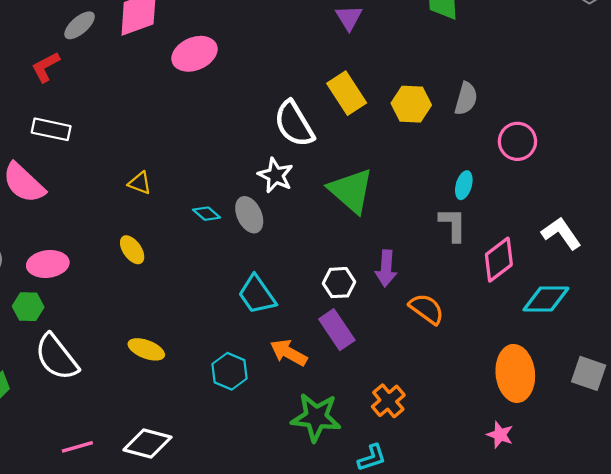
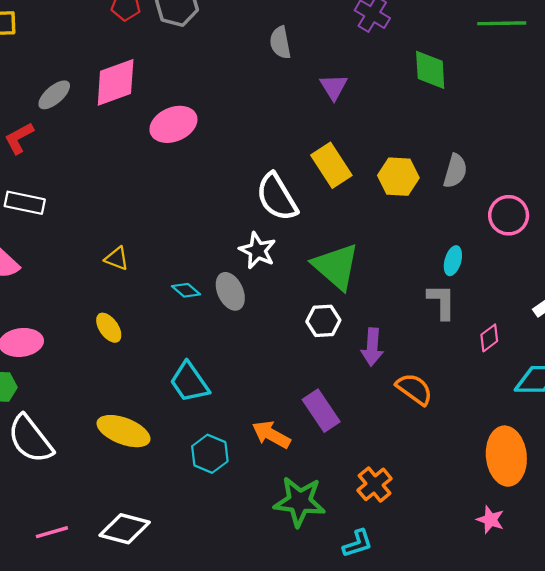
pink diamond: (499, 260) -> (489, 338), size x0.6
white hexagon: (339, 283) -> (323, 321), moved
cyan trapezoid: (257, 295) -> (189, 382), moved
yellow ellipse: (146, 349) -> (124, 431), size x1.4

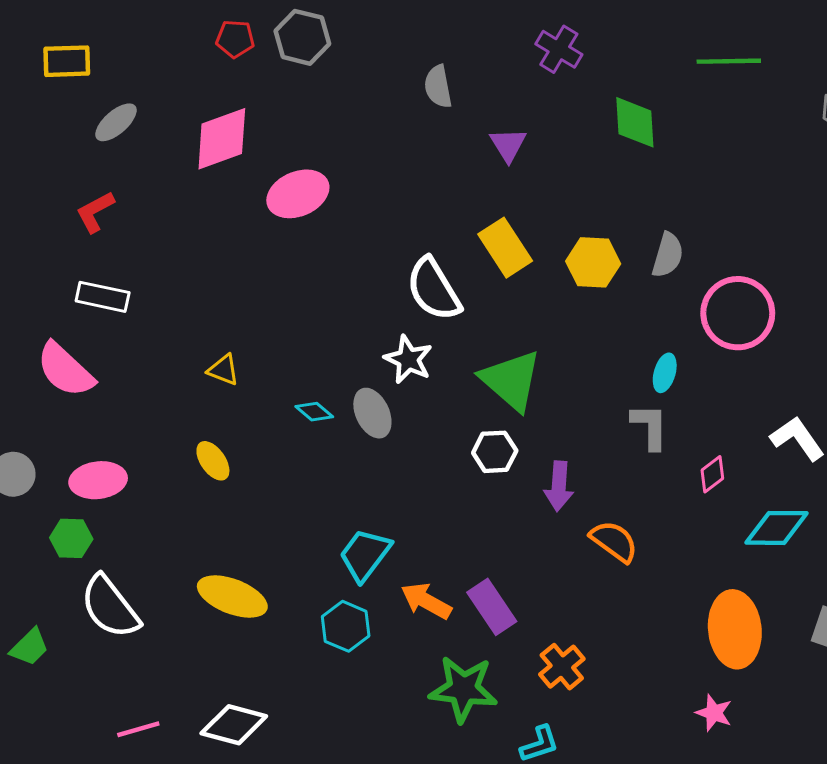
gray ellipse: (54, 95) -> (116, 122), moved
pink circle: (509, 215) -> (738, 313), size x1.4
cyan trapezoid: (189, 382) -> (365, 555), moved, turned 72
purple rectangle: (321, 411) -> (492, 607), moved

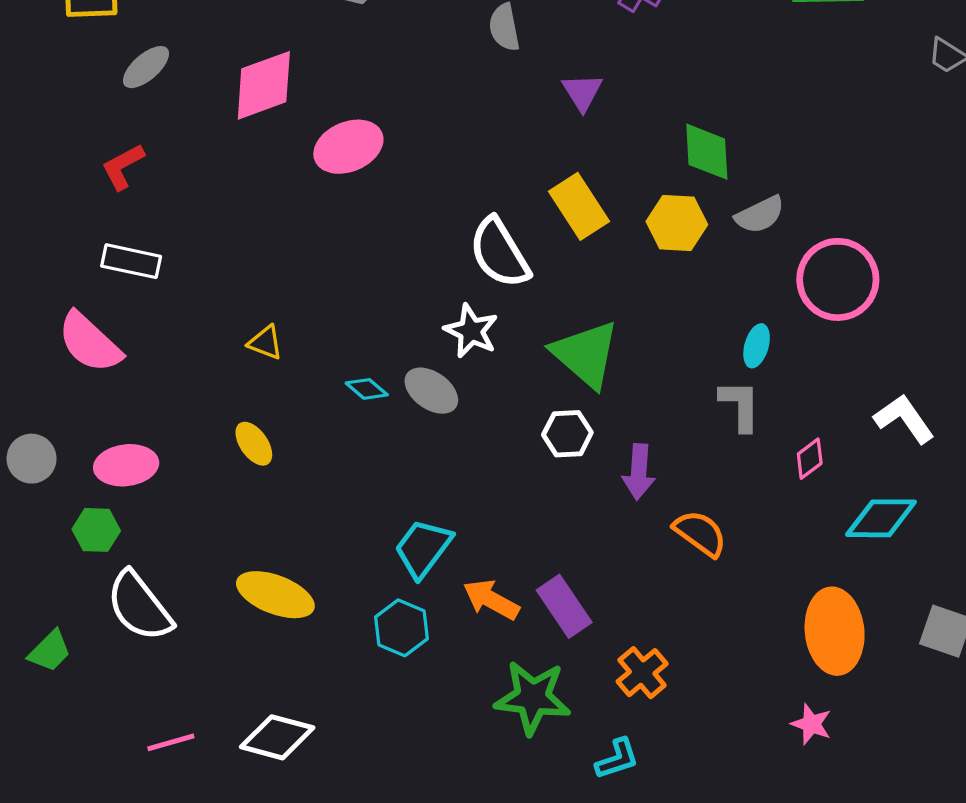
green diamond: (635, 122) -> (707, 152), moved
gray semicircle: (668, 255) -> (760, 215), turned 48
gray ellipse: (372, 413) -> (431, 391), turned -30

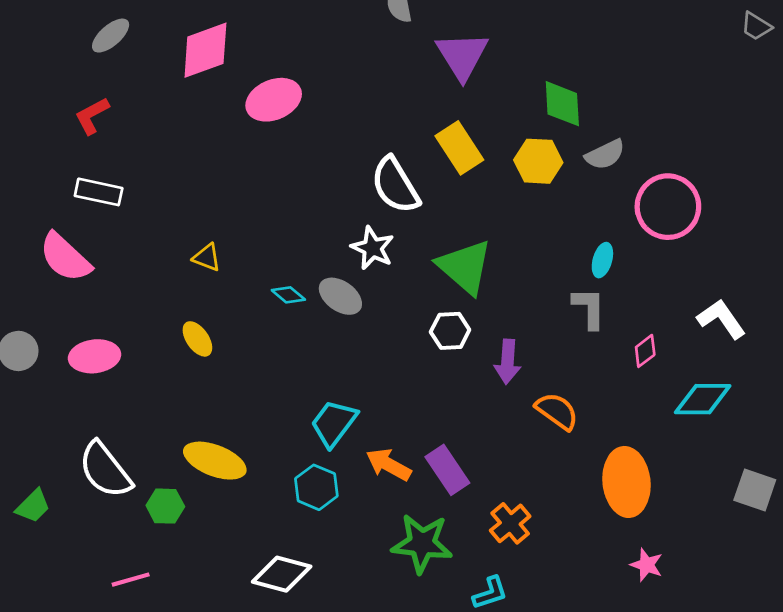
purple triangle: (582, 92) -> (462, 56), size x1.6
green hexagon: (96, 530) -> (165, 506), moved
orange ellipse: (835, 631) -> (626, 482), moved
white diamond: (277, 737) -> (282, 574), moved

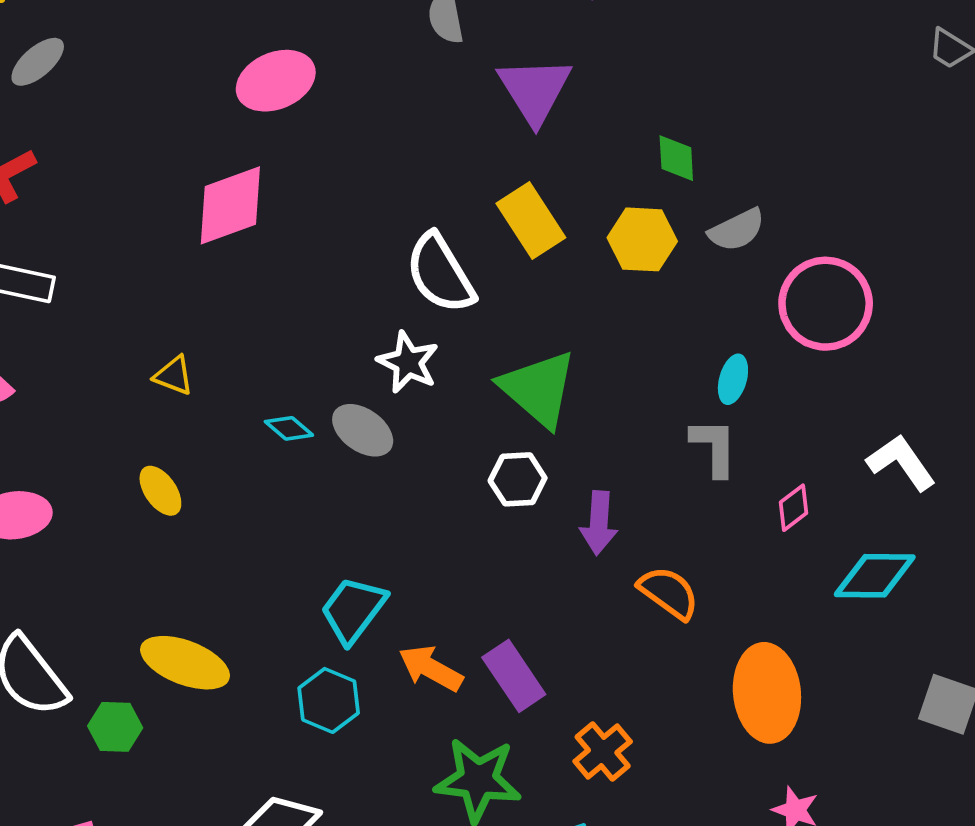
pink diamond: (205, 50) -> (230, 205), moved
pink ellipse: (274, 100) -> (276, 81), moved
green diamond: (562, 104) -> (676, 158), size x0.7

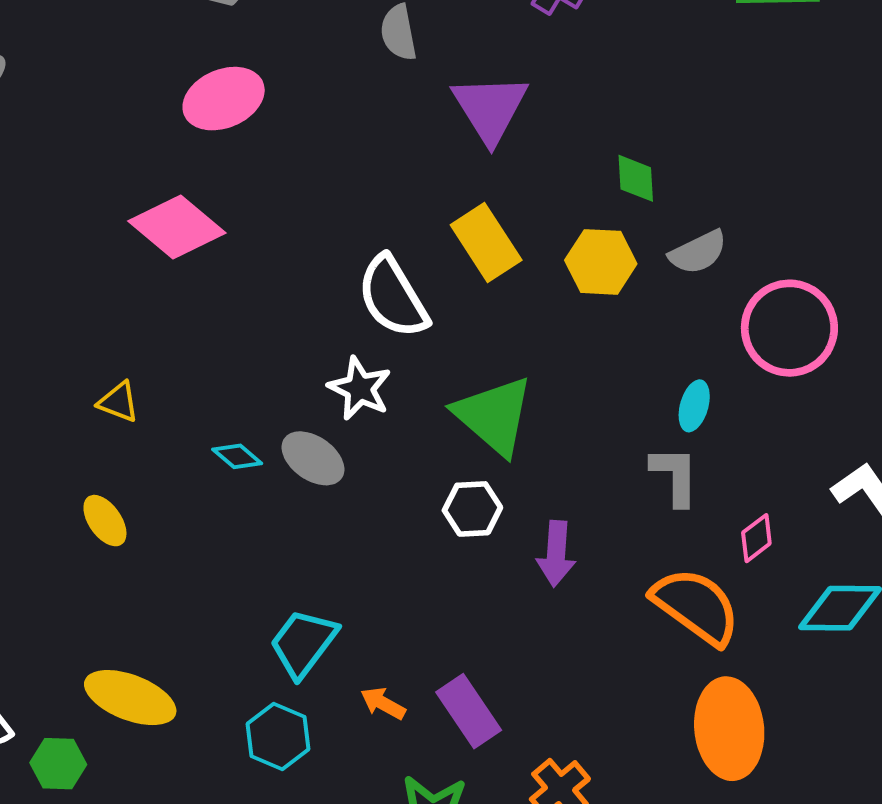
pink diamond: (230, 205) -> (177, 227), turned 60
orange semicircle: (669, 593) -> (696, 606), moved, size x1.4
orange arrow: (431, 668) -> (383, 703), size x0.7

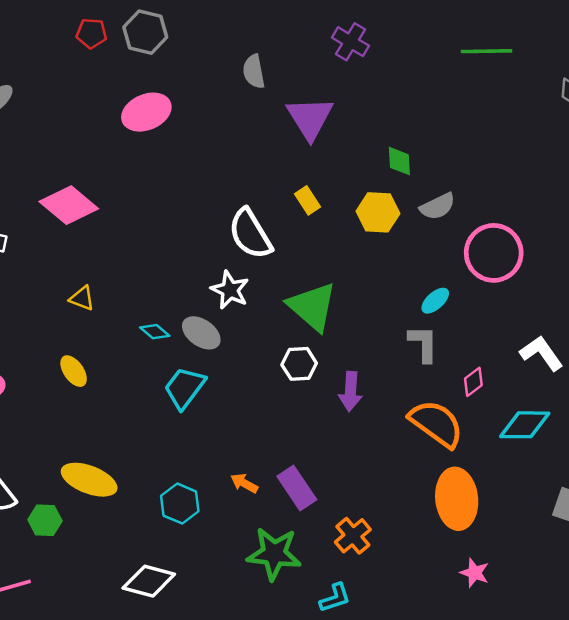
pink diamond: (177, 227) -> (69, 205), moved
yellow rectangle: (486, 242) -> (307, 200), size x0.6
cyan ellipse: (694, 406) -> (435, 301), turned 32
cyan trapezoid: (303, 643) -> (185, 388), moved

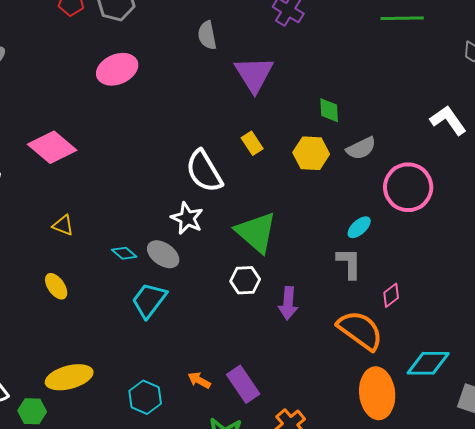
white L-shape: (541, 353) -> (448, 120), moved
cyan diamond: (525, 425) -> (428, 363), moved
yellow ellipse: (89, 480) -> (69, 377), turned -36

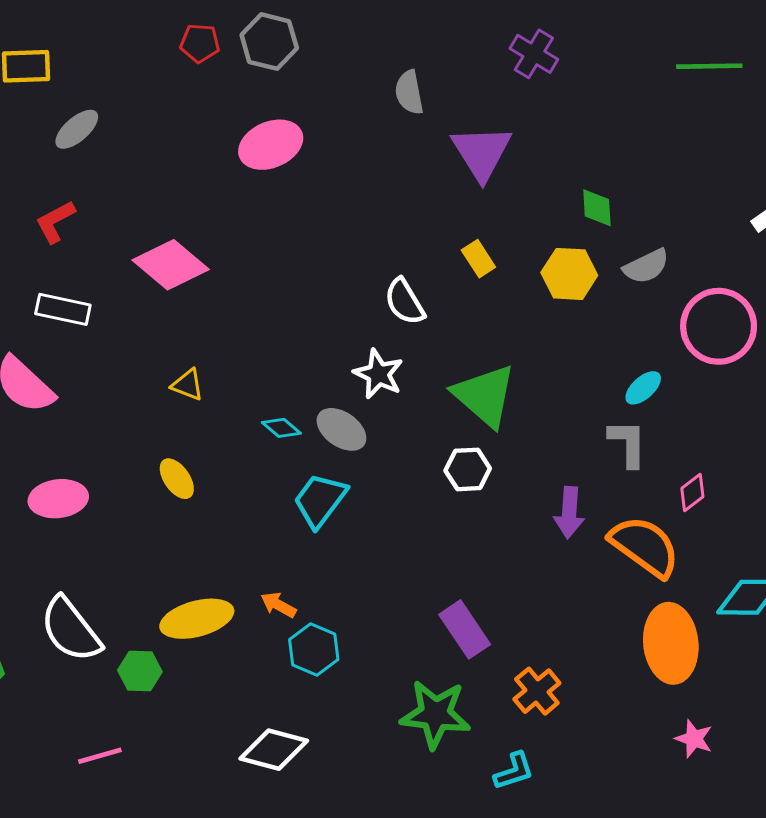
white semicircle: (204, 171) -> (405, 302), size x0.7
purple arrow: (288, 303) -> (569, 513), moved
orange arrow: (199, 380) -> (278, 605), moved

